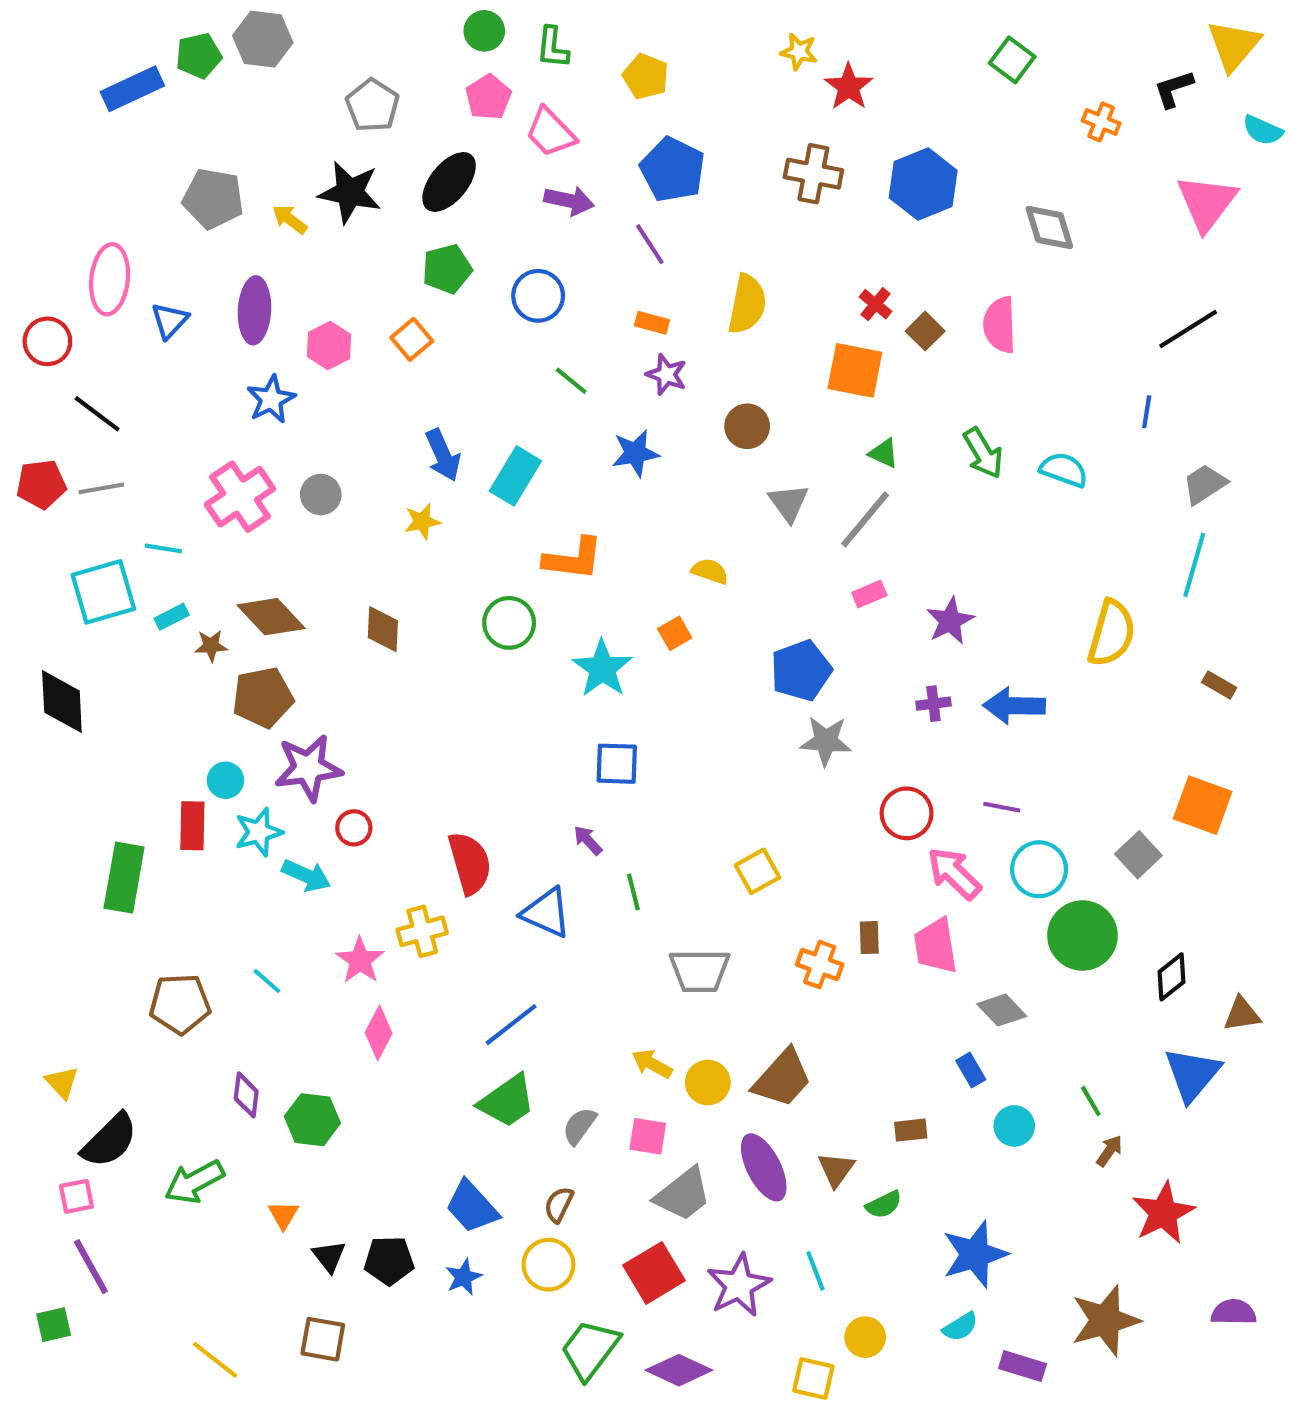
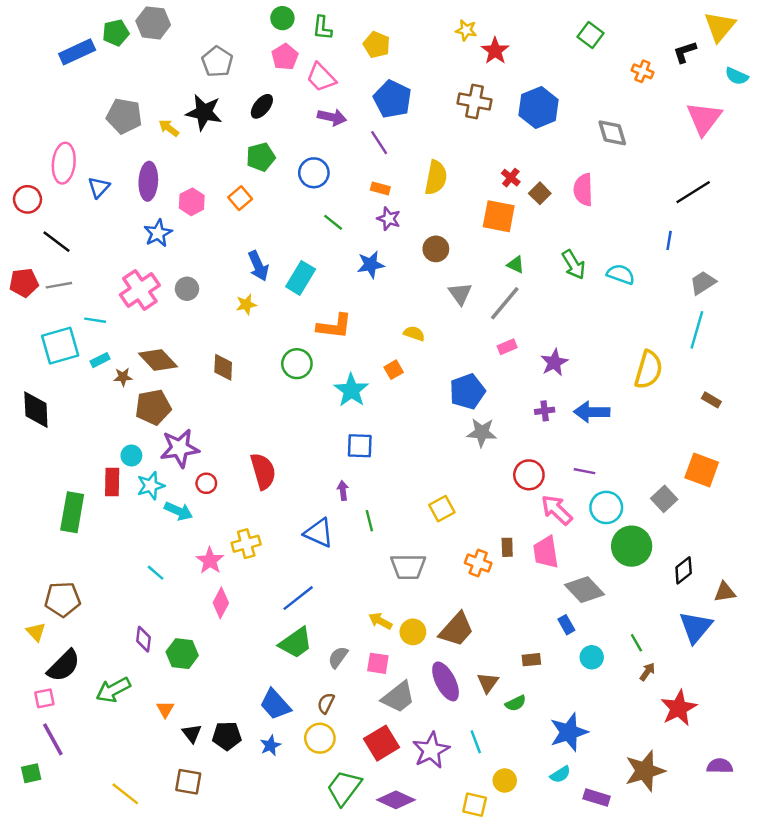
black ellipse: (449, 182) -> (262, 106), size x0.7
purple arrow: (588, 840) -> (343, 491), turned 36
red semicircle: (470, 863) -> (263, 471), moved
brown pentagon: (180, 1004) -> (63, 599), moved
gray diamond: (1002, 1010) -> (584, 590), size x1.4

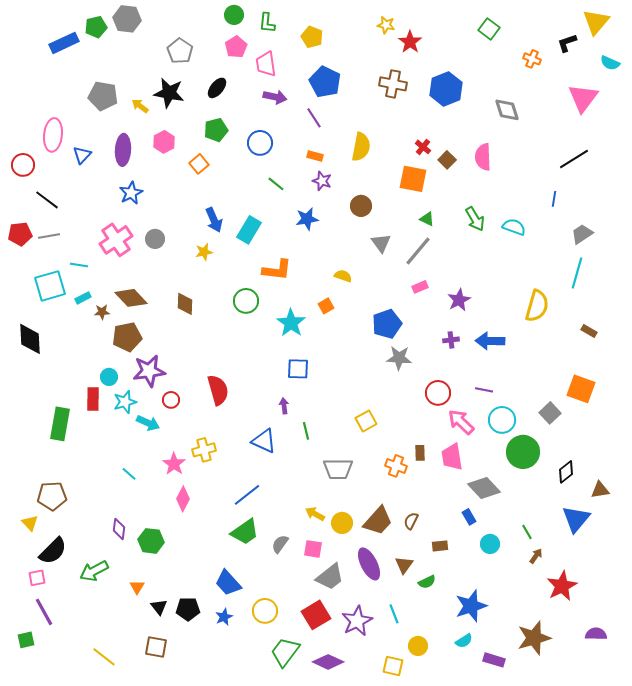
pink trapezoid: (321, 77) -> (266, 64), turned 36
pink hexagon: (192, 202) -> (164, 142), moved
brown semicircle: (326, 703) -> (411, 521), moved

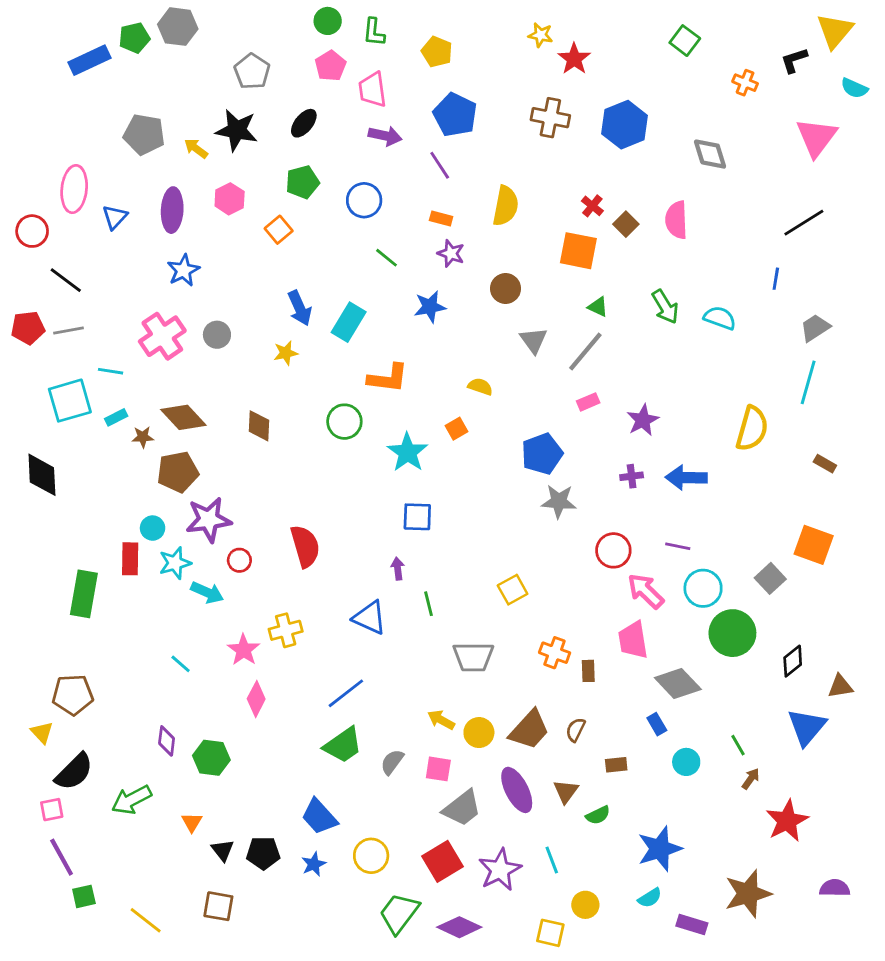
brown rectangle: (420, 453) -> (588, 671), moved
green square: (26, 640) -> (84, 896), moved

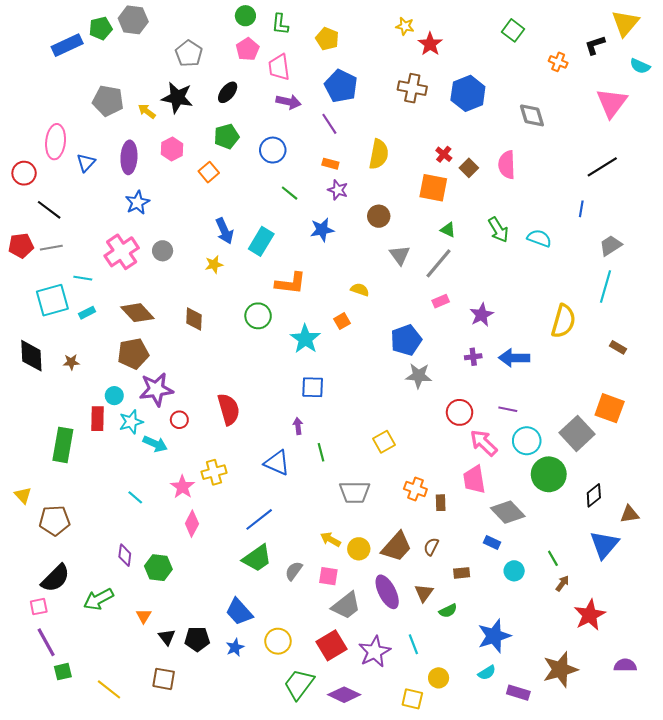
brown star: (143, 437) -> (71, 362), moved
gray square: (770, 578) -> (577, 433), size x1.5
blue rectangle: (657, 724) -> (492, 543), turned -35
yellow triangle: (42, 733) -> (23, 495), moved

